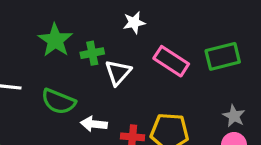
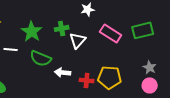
green star: (55, 40) -> (32, 31), moved

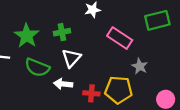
green rectangle: (143, 30) -> (157, 20), moved
white triangle: (78, 40) -> (71, 58), moved
gray star: (150, 67) -> (140, 66), moved

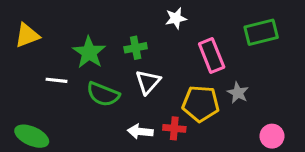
pink rectangle: (120, 38) -> (212, 56), turned 35
white arrow: (63, 84) -> (140, 131), moved
yellow pentagon: (119, 90) -> (201, 104), moved

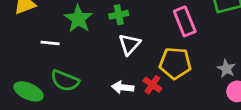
gray star: (238, 93) -> (226, 69), moved
green semicircle: (103, 94) -> (65, 81), moved
red cross: (174, 128) -> (152, 85), turned 30

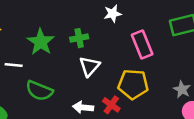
green semicircle: (65, 81) -> (39, 91), moved

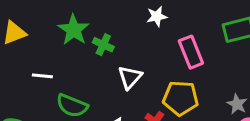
green cross: (79, 38) -> (103, 45), moved, turned 36
green star: (41, 42) -> (74, 30), moved

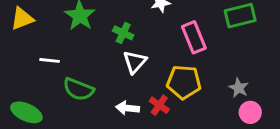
green cross: (103, 45) -> (123, 33), moved

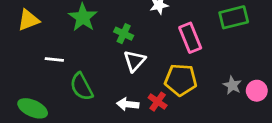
green semicircle: (78, 89) -> (82, 87), turned 40
pink circle: (250, 112) -> (257, 91), moved

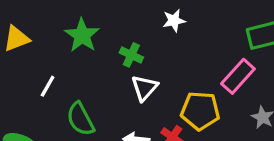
pink rectangle: (190, 38) -> (238, 76), moved, turned 64
white line: (54, 59) -> (48, 86), turned -66

